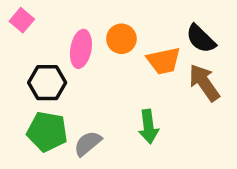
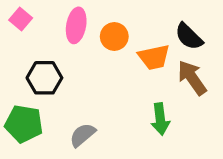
pink ellipse: (81, 49) -> (76, 25), moved
green arrow: (148, 127) -> (160, 119), moved
green pentagon: (47, 132) -> (24, 124), moved

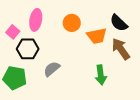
pink square: (21, 19) -> (13, 32), moved
pink ellipse: (76, 25) -> (36, 20), moved
gray semicircle: (83, 135) -> (52, 69), moved

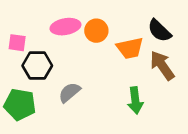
pink ellipse: (36, 20) -> (65, 27), moved, turned 70
pink square: (13, 32) -> (17, 43), turned -32

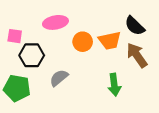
orange circle: (96, 31) -> (83, 42), moved

